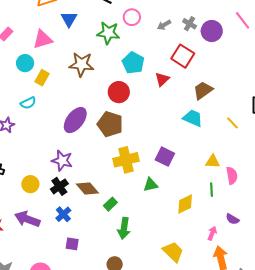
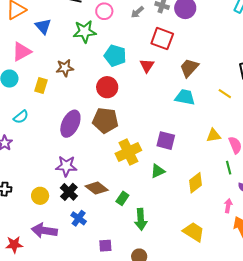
brown star: (81, 64) -> (65, 68), size x0.7
yellow rectangle: (42, 78) -> (41, 85), moved
green line: (212, 190) -> (229, 168), moved
purple square: (72, 244) -> (105, 246), moved

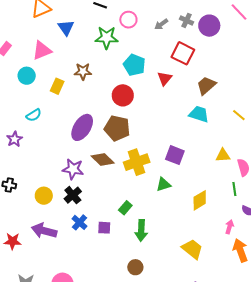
brown diamond: (97, 188) -> (103, 160), moved
purple square: (105, 246) -> (104, 228), moved

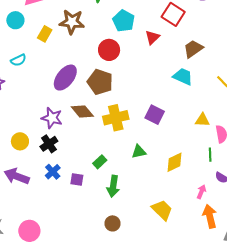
brown star: (83, 71) -> (72, 22), size x1.4
green triangle: (163, 185) -> (139, 152), moved
brown circle: (135, 267) -> (113, 223), moved

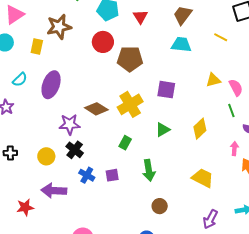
purple ellipse: (65, 78) -> (51, 85), moved
brown pentagon: (100, 82) -> (130, 59), moved
green rectangle: (100, 162) -> (125, 143), moved

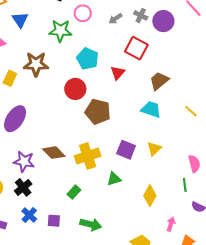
yellow triangle: (213, 80) -> (154, 149), moved, turned -42
yellow diamond: (200, 129) -> (150, 196), turned -30
green triangle: (163, 130) -> (114, 179), moved
pink arrow: (234, 149) -> (171, 224), moved
green arrow: (149, 170) -> (91, 224), turned -80

